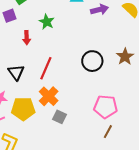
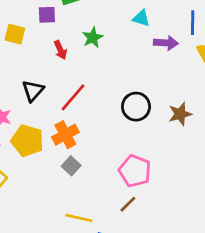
red arrow: (27, 38) -> (60, 50), turned -40

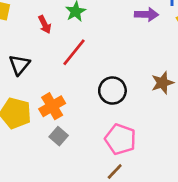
red line: (73, 97) -> (74, 52), moved
black circle: (136, 107) -> (112, 91), moved

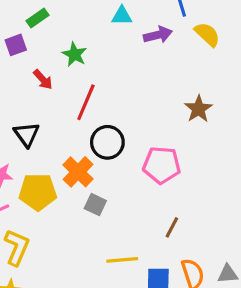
black circle: (112, 91) -> (107, 142), moved
pink pentagon: (120, 139) -> (162, 165), moved

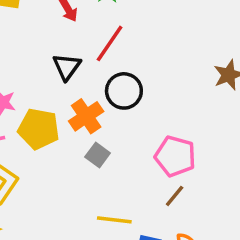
black triangle: (27, 134) -> (67, 67), moved
pink pentagon: (162, 165) -> (175, 156), moved

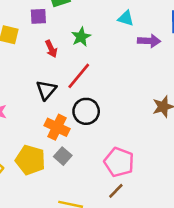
orange cross: (86, 116) -> (57, 127), turned -35
yellow pentagon: (39, 129) -> (30, 160), moved

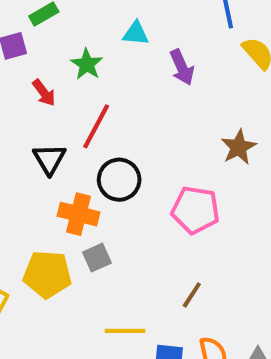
cyan triangle: (126, 18) -> (136, 33), moved
purple arrow: (149, 41) -> (182, 67), moved, turned 75
gray square: (63, 156) -> (97, 258), turned 36
pink pentagon: (119, 162) -> (195, 210), moved

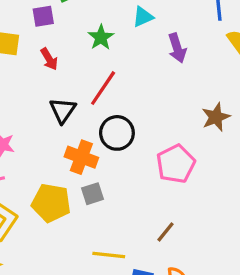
cyan triangle: (136, 33) -> (143, 17), turned -35
red arrow: (44, 93) -> (49, 59), moved
pink pentagon: (195, 210) -> (176, 164), turned 30

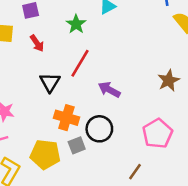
purple arrow: (177, 48) -> (109, 90), moved, turned 140
black circle: (117, 133) -> (99, 129), moved
pink pentagon: (176, 164) -> (157, 134), moved

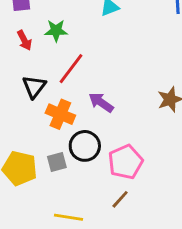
green star: (76, 24) -> (56, 31), moved, turned 30
orange cross: (66, 118) -> (60, 114), moved
pink pentagon: (157, 134) -> (125, 162), moved

